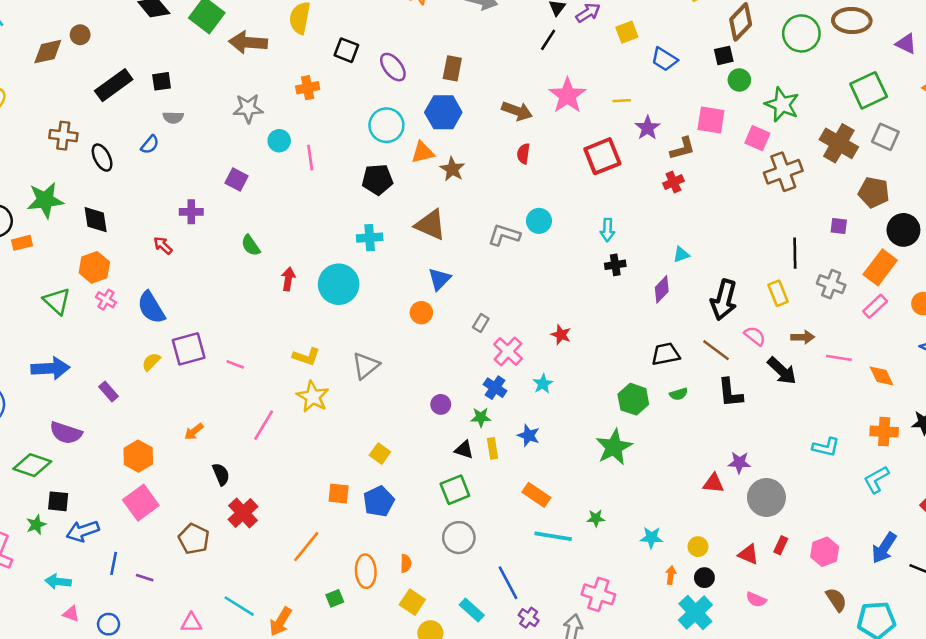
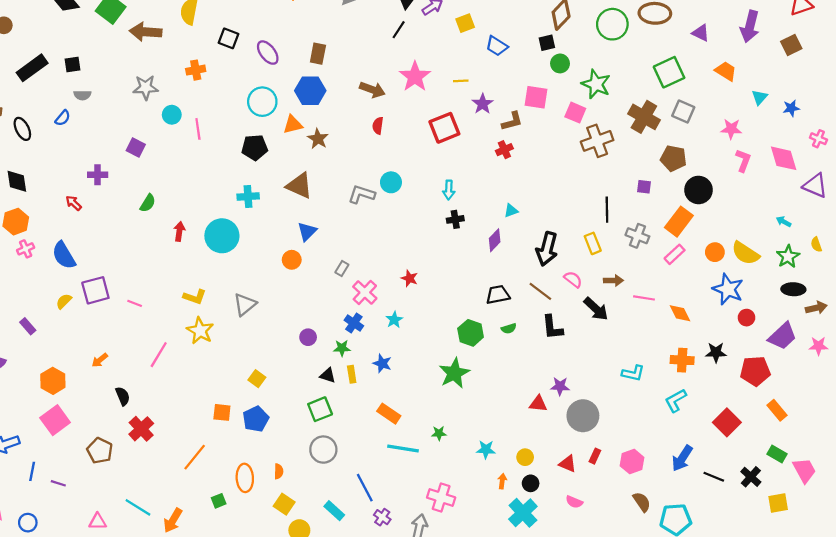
green semicircle: (251, 245) -> (148, 203), turned -114
pink cross: (106, 300) -> (26, 249), turned 35

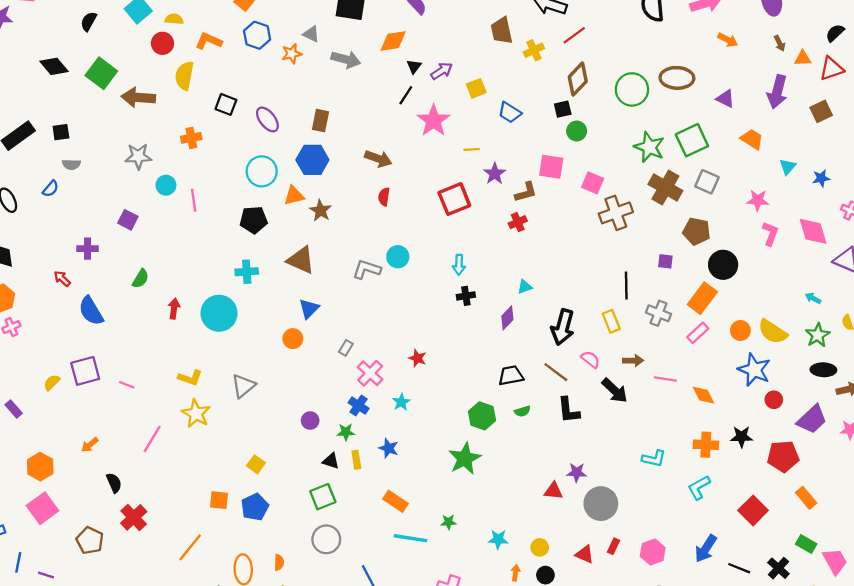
pink star: (415, 77) -> (434, 121), moved
green star: (596, 84) -> (649, 147), moved
blue semicircle: (64, 255) -> (91, 311), moved

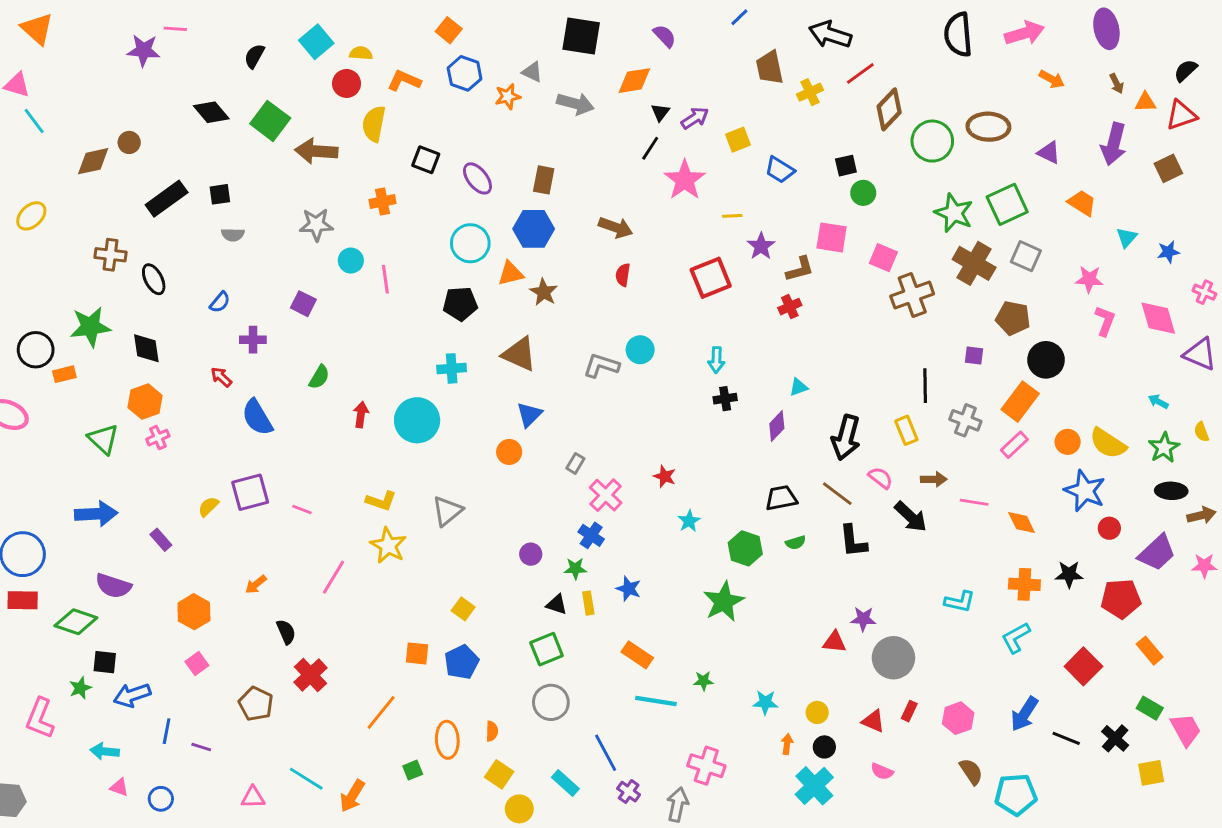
brown diamond: (578, 79) -> (889, 109), moved
blue semicircle: (51, 189) -> (220, 302), moved
cyan star: (401, 402) -> (689, 521), moved
pink square: (43, 508) -> (197, 664), size x0.6

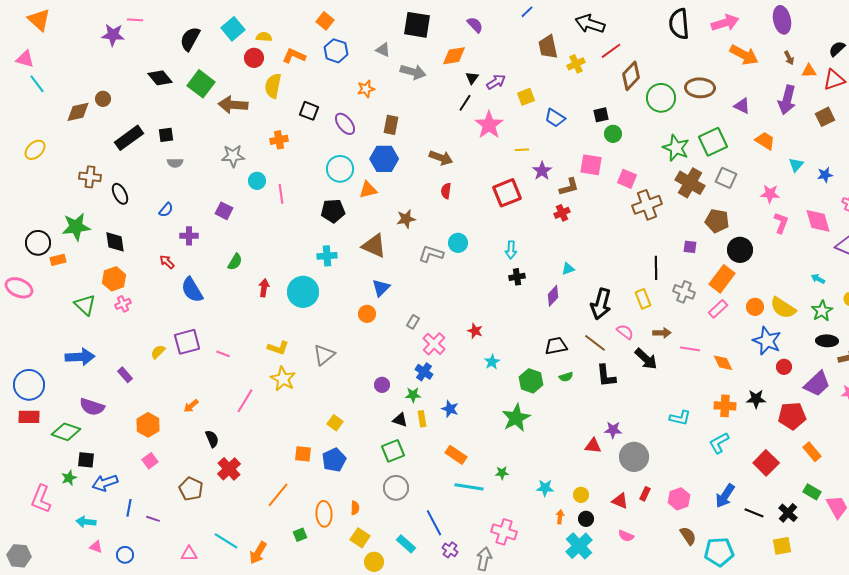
black semicircle: (254, 56) -> (190, 39), size x1.4
orange arrow: (1052, 79) -> (744, 55), size x1.6
orange star: (508, 96) -> (366, 89), moved
brown star: (544, 292) -> (406, 219), moved, turned 30
yellow square: (1151, 773) -> (782, 546), moved

